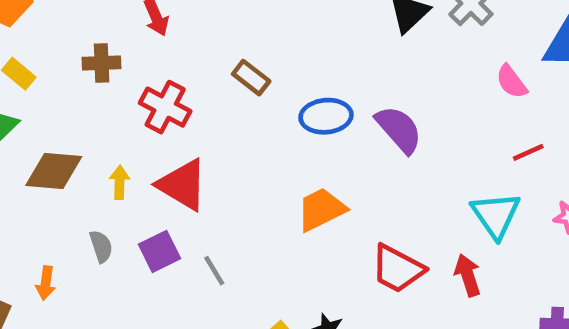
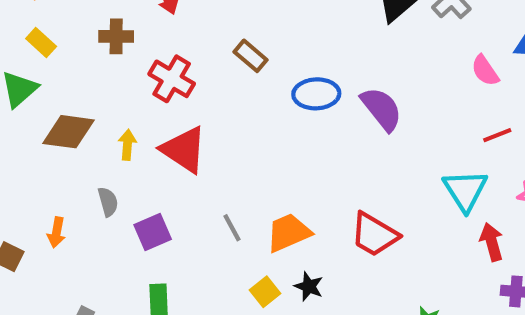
orange trapezoid: (321, 209) -> (289, 233), moved
purple square: (159, 251) -> (153, 232), moved
gray line: (214, 271) -> (232, 228), moved
red arrow: (468, 275) -> (492, 242), moved

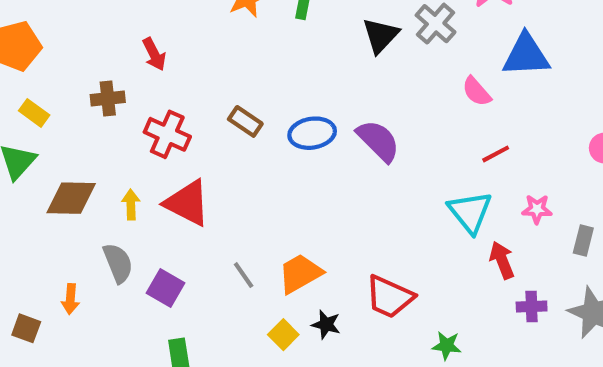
brown rectangle: (250, 56) -> (245, 121), moved
gray semicircle: (108, 202) -> (118, 263), size x1.4
purple square: (153, 232) -> (166, 288), turned -30
red trapezoid: (374, 235) -> (389, 297), moved

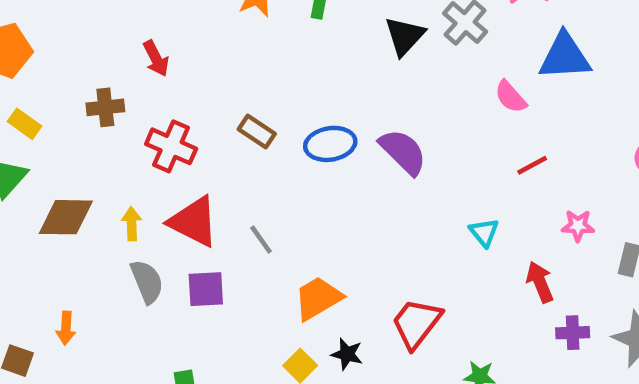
cyan triangle: (470, 212) -> (484, 232), moved, size x0.6
gray semicircle: (118, 263) -> (147, 282), moved
gray line: (244, 275) -> (261, 240), moved
purple square: (166, 288) -> (206, 289), moved, turned -33
red trapezoid: (389, 297) -> (416, 323), turned 104

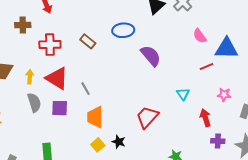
blue triangle: (565, 57) -> (226, 48), moved
blue ellipse: (330, 144) -> (123, 30), moved
red cross: (171, 146) -> (50, 45), turned -30
orange trapezoid: (318, 298) -> (95, 117), moved, turned -65
red trapezoid: (416, 323) -> (147, 117), moved

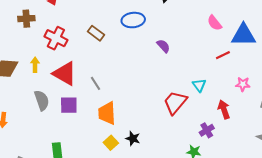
red cross: (50, 45) -> (56, 38), turned 30
purple semicircle: (151, 56) -> (163, 46), size x0.6
yellow arrow: (30, 77) -> (35, 65), moved
red trapezoid: (147, 117) -> (175, 102), moved
purple cross: (218, 141) -> (207, 130), moved, turned -32

